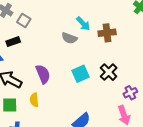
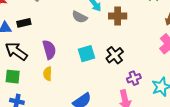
black rectangle: (13, 42) -> (24, 23), moved
yellow semicircle: (34, 100) -> (48, 74), moved

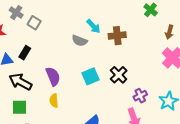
black rectangle: (24, 23) -> (25, 53), turned -40

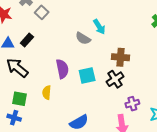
brown cross: (117, 36) -> (121, 57), moved
purple semicircle: (53, 76) -> (62, 69), moved
green square: (20, 107) -> (20, 99), moved

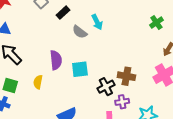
black rectangle: (27, 40) -> (63, 13), moved
brown cross: (121, 57) -> (126, 76), moved
black cross: (115, 79) -> (106, 87), moved

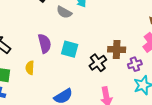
cyan square: (80, 69) -> (70, 49), turned 30
purple cross: (122, 102) -> (135, 64), moved

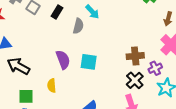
gray semicircle: (64, 12) -> (78, 26), turned -98
black cross: (98, 63) -> (135, 80), moved

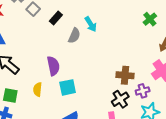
cyan square: (89, 62) -> (68, 87), moved, turned -30

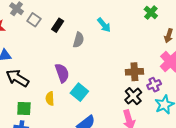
cyan arrow: (91, 24) -> (104, 25), moved
cyan square: (68, 87) -> (79, 92), turned -30

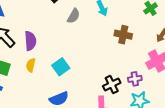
brown cross: (134, 72) -> (123, 35), moved
purple semicircle: (62, 73) -> (30, 41), moved

